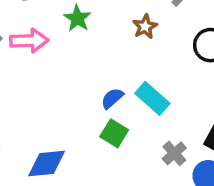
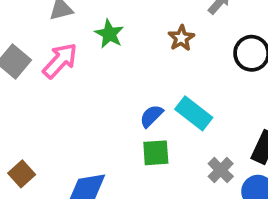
pink arrow: (29, 41) -> (60, 61), turned -42
green square: (114, 133) -> (156, 153), turned -32

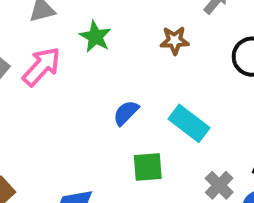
brown star: (181, 38) -> (175, 41), turned 30
blue semicircle: (151, 116) -> (126, 113), moved

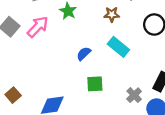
cyan rectangle: (189, 123) -> (118, 47), moved

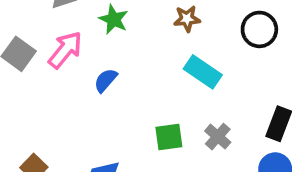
blue semicircle: (84, 54) -> (106, 80), moved
gray cross: (134, 95) -> (218, 137), moved

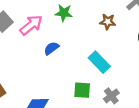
green star: (114, 19) -> (64, 13), turned -30
cyan rectangle: (203, 72) -> (99, 62), moved

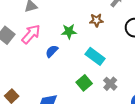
green star: (64, 13) -> (69, 31), moved
green square: (82, 90) -> (84, 83), turned -35

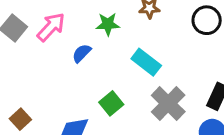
green square: (84, 83) -> (111, 103), moved
gray cross: (110, 84) -> (168, 104), size x1.6

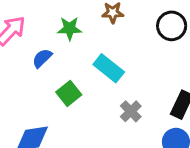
green square: (111, 103) -> (69, 93), moved
gray cross: (168, 104) -> (131, 111), size x0.6

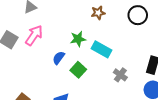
green star: (70, 29) -> (78, 39), moved
blue semicircle: (42, 58) -> (59, 58), moved

